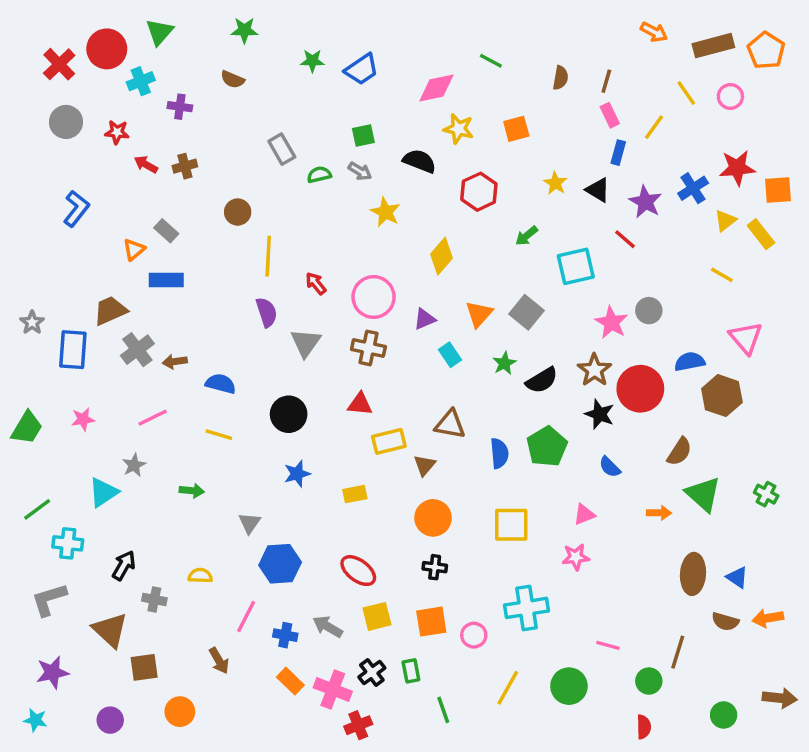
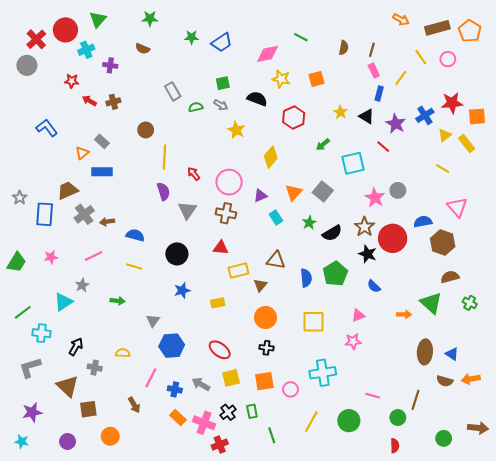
gray circle: (66, 122) -> (27, 65), moved
blue L-shape: (76, 209) -> (47, 128), turned -75
brown semicircle: (679, 452) -> (450, 277), moved, turned -138

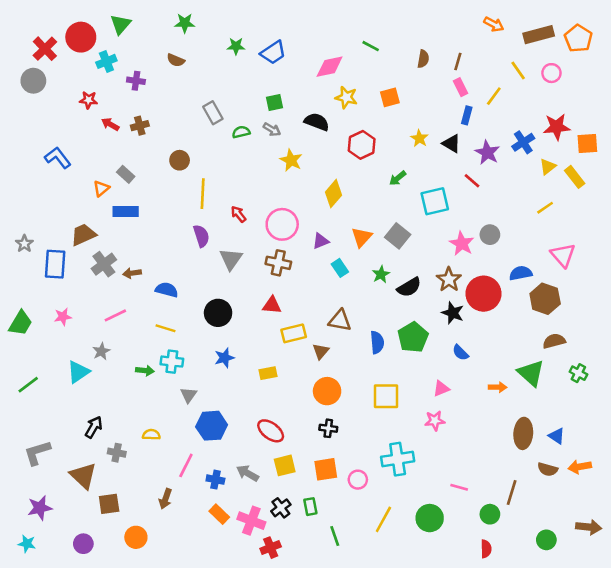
yellow line: (443, 169) -> (545, 208), turned -64
cyan cross: (41, 333) -> (172, 362), moved
brown arrow: (134, 405) -> (165, 499), turned 49

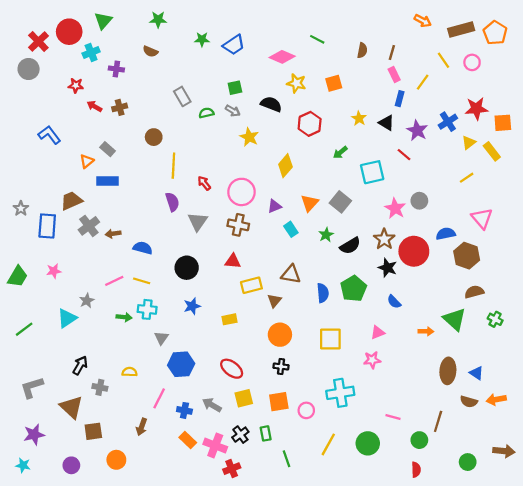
pink diamond: (330, 67) -> (282, 57), turned 35
pink line: (115, 315) -> (114, 281), moved

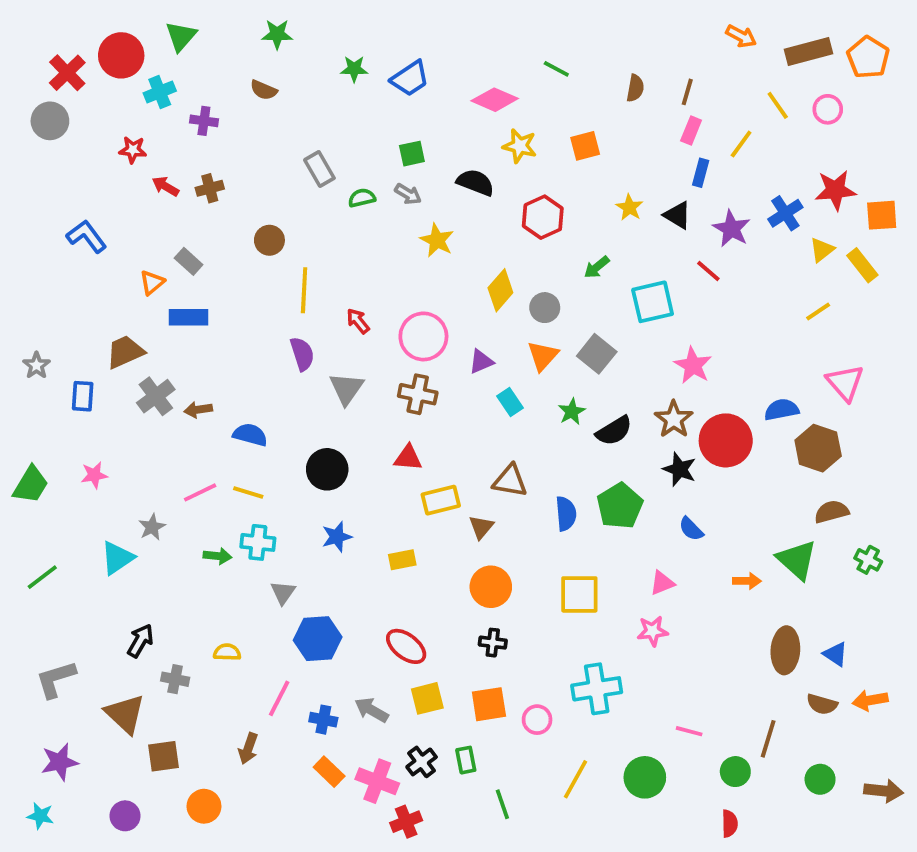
pink rectangle: (394, 74) -> (691, 130), turned 48
gray circle: (419, 201) -> (545, 308), moved
blue rectangle: (47, 226) -> (83, 396), size x0.7
green circle: (468, 462) -> (820, 779), moved

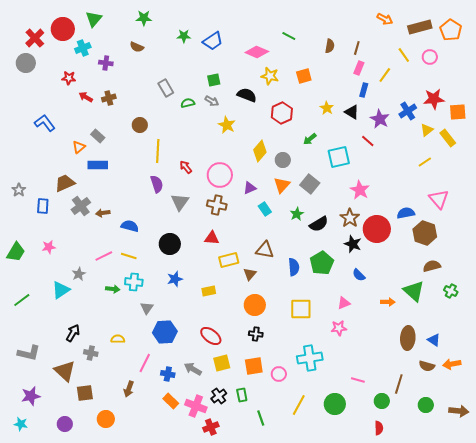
gray L-shape: (56, 679) -> (29, 353), turned -150

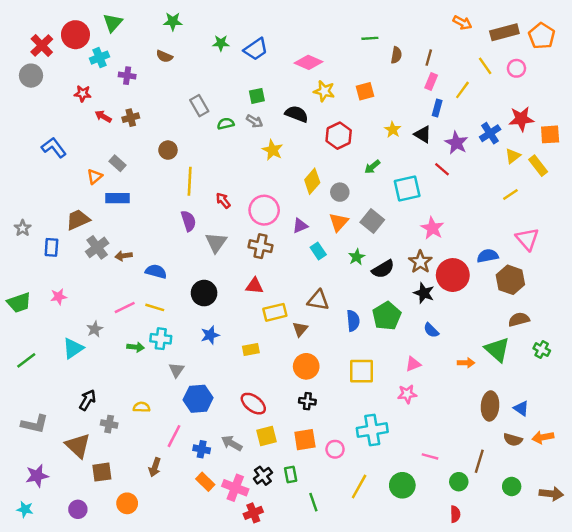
green line: (289, 36) -> (370, 38), moved, turned -32
green trapezoid: (16, 252) -> (19, 303), turned 40

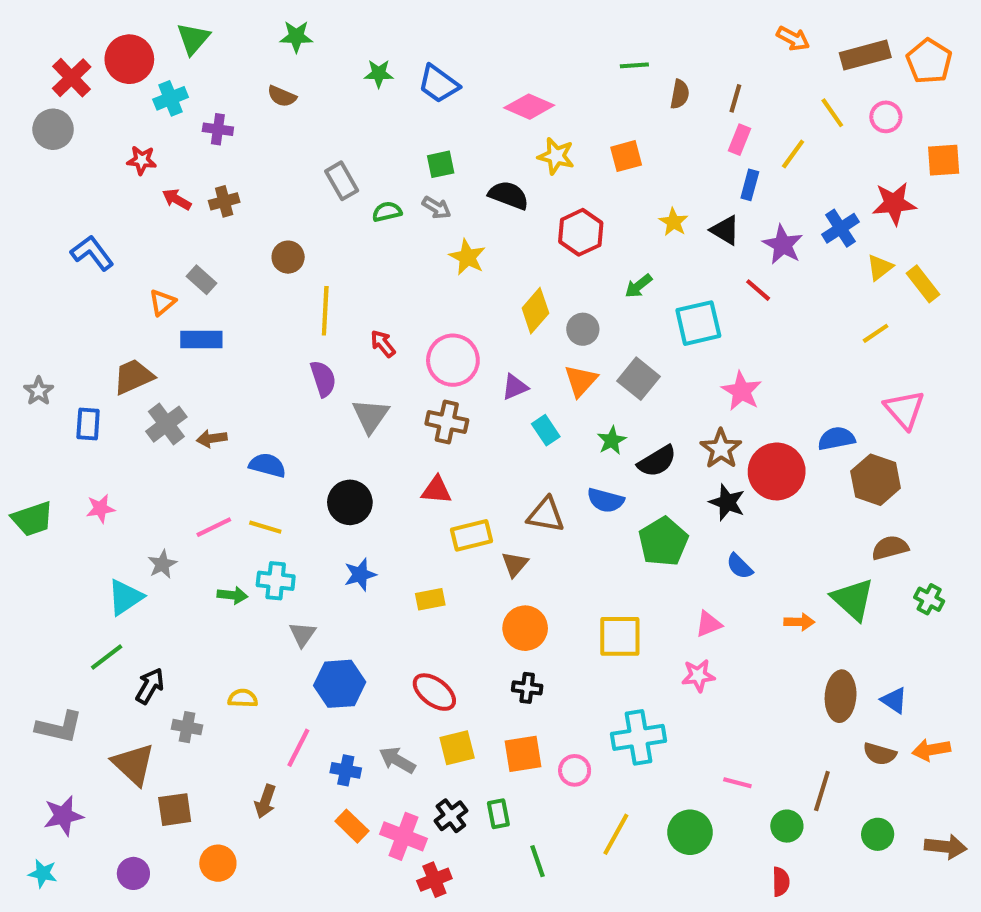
blue trapezoid: (256, 49) -> (439, 84), turned 70
orange square: (550, 134) -> (944, 160), moved
blue semicircle: (353, 321) -> (606, 500), moved, turned 110
green line: (26, 360) -> (107, 657), moved

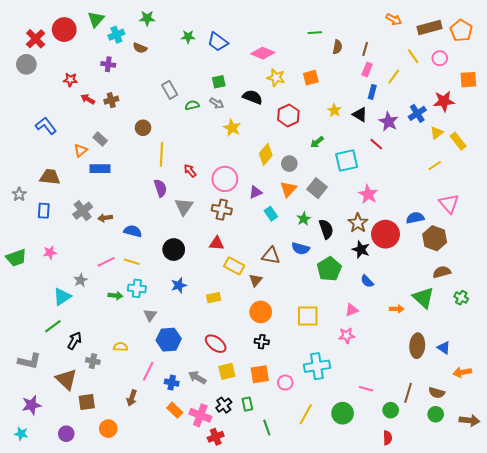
cyan cross: (171, 98) -> (116, 35), moved
brown trapezoid: (133, 377) -> (50, 177), moved, turned 30
black semicircle: (657, 461) -> (326, 229), turned -78
yellow rectangle: (472, 535) -> (234, 266), turned 42
brown semicircle: (880, 754) -> (437, 393), moved

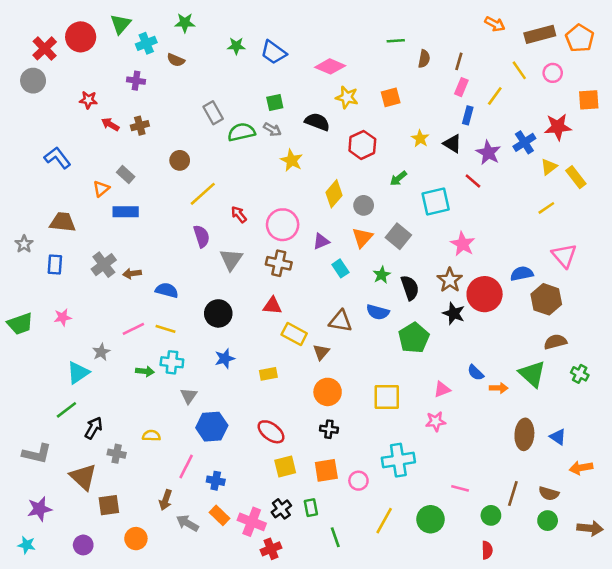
green semicircle: (192, 105) -> (241, 132), size x1.5
yellow line: (161, 154) -> (203, 194), turned 45
blue semicircle: (367, 281) -> (476, 373), moved
gray arrow: (197, 377) -> (187, 523), moved

